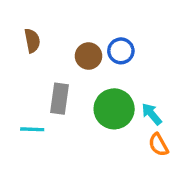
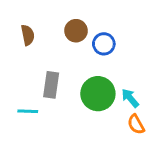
brown circle: (88, 56) -> (76, 31), moved

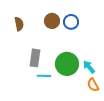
blue circle: (104, 44) -> (71, 22), moved
cyan line: (28, 111) -> (44, 76), moved

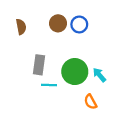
orange semicircle: (93, 85) -> (90, 102), moved

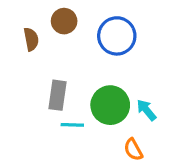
brown circle: (58, 23) -> (64, 21), moved
blue circle: (79, 24) -> (117, 36), size x1.5

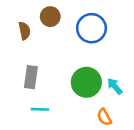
gray rectangle: (57, 95) -> (31, 77), moved
cyan line: (72, 125) -> (40, 109), moved

